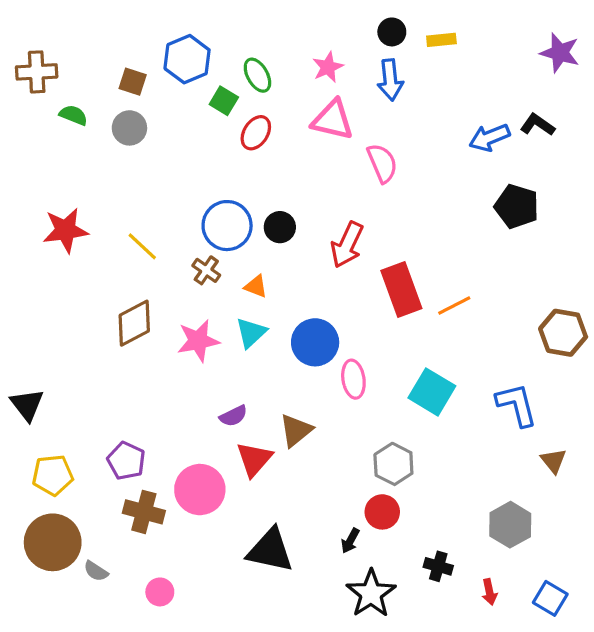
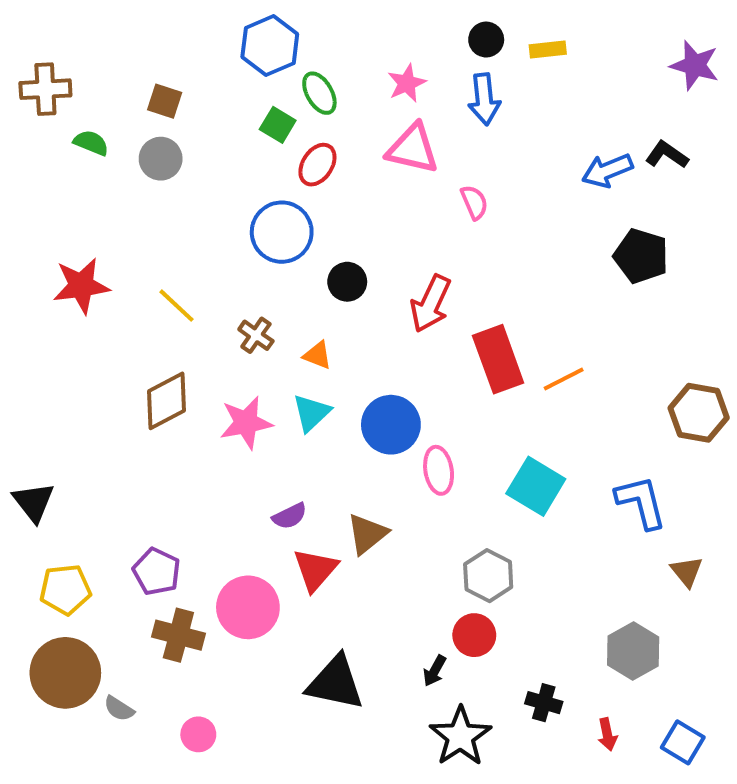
blue hexagon: (187, 59) -> (270, 45), moved
pink semicircle: (382, 163) -> (474, 202), size x0.7
blue circle: (227, 226) -> (282, 232), moved

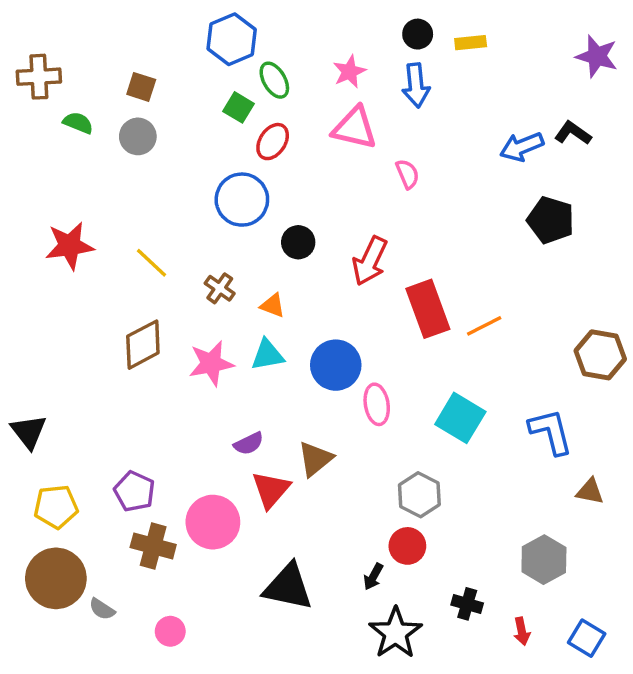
cyan triangle: (311, 413) -> (267, 355), turned 33
brown triangle: (687, 572) -> (590, 491), turned -40

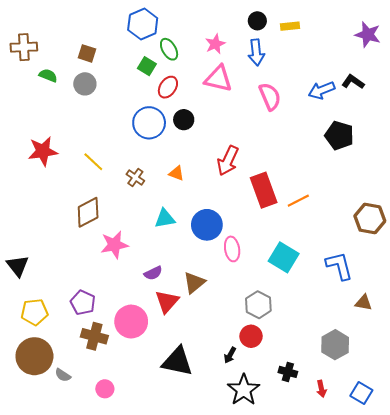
pink semicircle: (407, 174) -> (270, 97), moved, size x1.5
black circle: (298, 242) -> (184, 120), moved
orange triangle: (273, 305) -> (176, 173), moved
pink star: (211, 363) -> (114, 245), moved

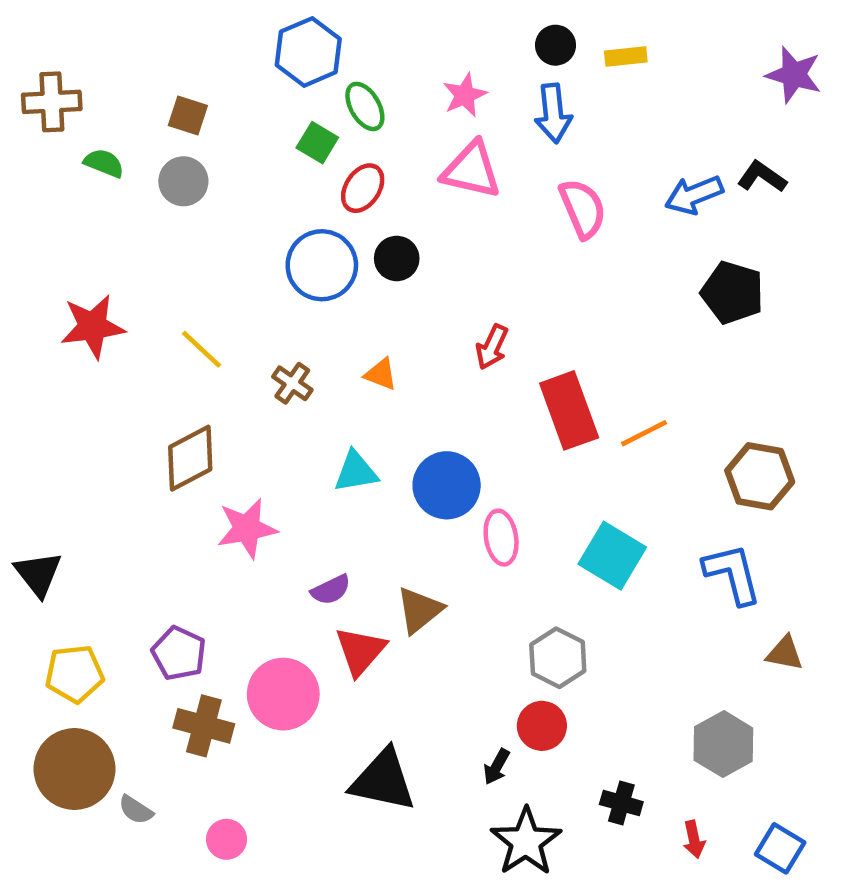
red arrow: (228, 161) -> (492, 347), size x0.7
brown hexagon: (370, 218) -> (760, 476), moved

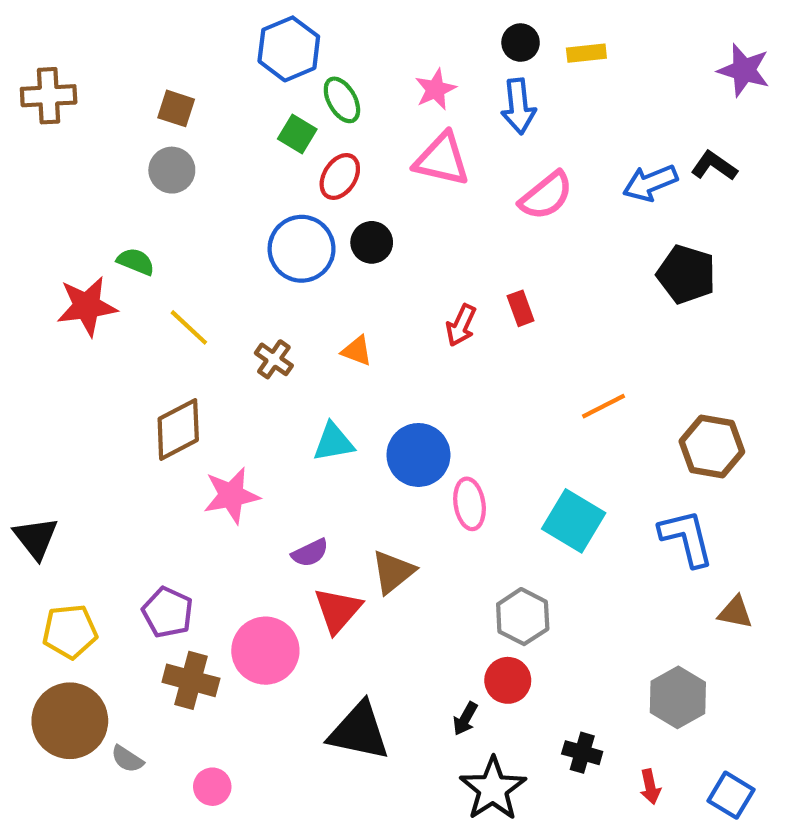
green semicircle: (104, 163) -> (136, 262), moved
pink semicircle: (583, 209) -> (546, 196), turned 74
red rectangle: (569, 410) -> (521, 308), moved, size x0.5

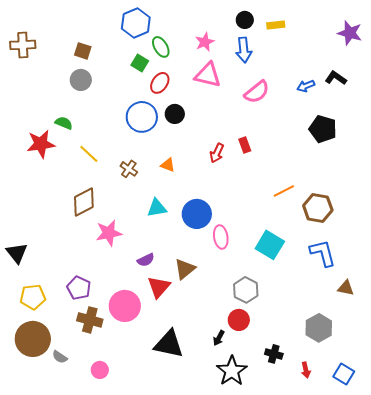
blue arrow: (650, 183) -> (306, 86), size x0.7
brown hexagon: (712, 446) -> (318, 208), moved

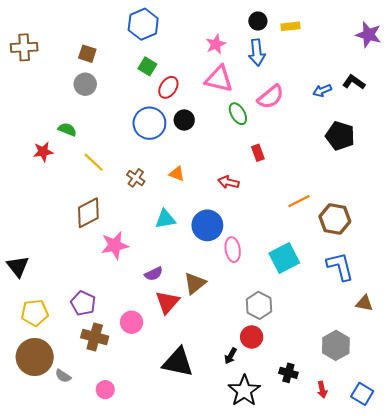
green ellipse: (161, 47) -> (238, 114), moved
red star: (41, 144) -> (43, 152), size x0.7
red arrow: (217, 153) -> (228, 182), moved, turned 78
cyan square: (270, 245) -> (284, 258), turned 32
pink circle: (125, 306) -> (132, 322), size x0.7

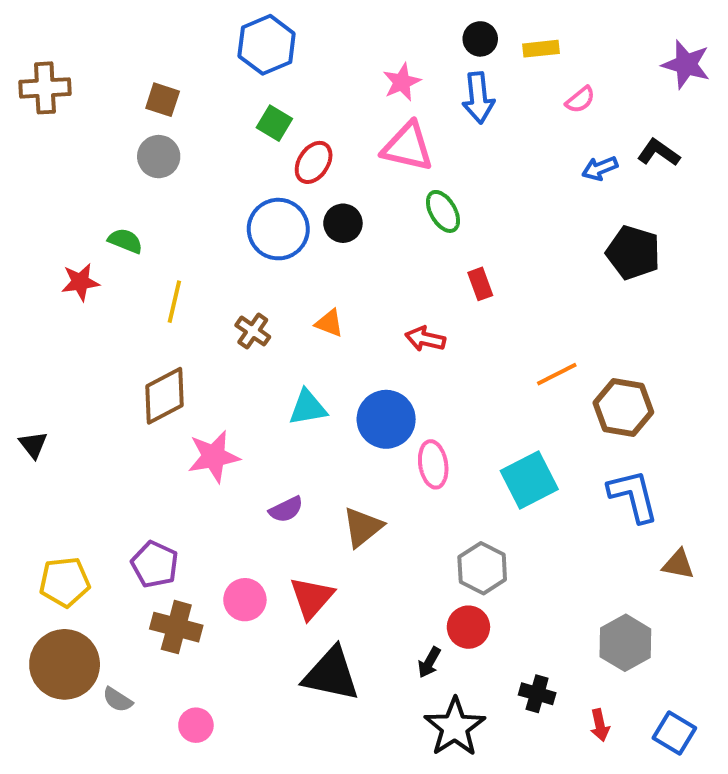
pink semicircle: (271, 97) -> (580, 100), moved, size x0.6
yellow line: (94, 162) -> (174, 302), turned 60
black triangle: (18, 266) -> (33, 445), moved, size x0.7
red triangle: (167, 302) -> (312, 598), moved

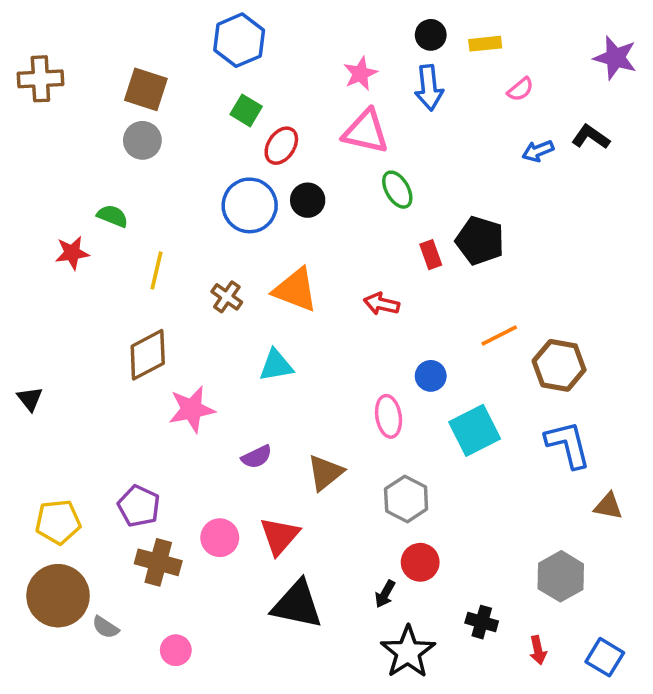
brown square: (163, 100) -> (146, 89), size x1.4
black pentagon: (633, 253) -> (480, 241), moved
orange triangle: (329, 323) -> (295, 290), size x1.8
blue circle: (386, 419) -> (431, 376), moved, size x0.6
gray hexagon: (482, 568) -> (406, 499), moved

